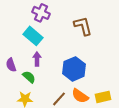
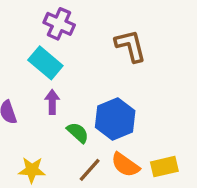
green semicircle: (29, 77) -> (78, 133), moved

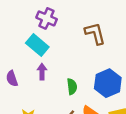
blue hexagon: (115, 119) -> (108, 83), moved
green semicircle: (78, 133) -> (72, 87), moved, turned 42

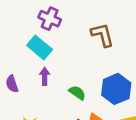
green semicircle: (72, 87) -> (77, 93), turned -49

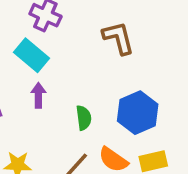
green semicircle: (77, 93) -> (84, 118), turned 48

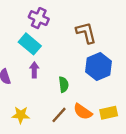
blue hexagon: (138, 113) -> (98, 66), moved

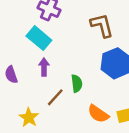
yellow star: (21, 115) -> (29, 118), turned 30
brown line: (59, 115) -> (55, 97), moved

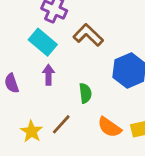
brown L-shape: (102, 25) -> (88, 35), moved, turned -32
brown line: (55, 97) -> (61, 124), moved

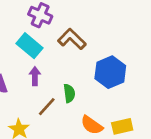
brown line: (61, 124) -> (47, 107), moved

